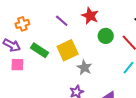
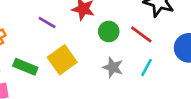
gray star: (84, 67) -> (113, 67), moved

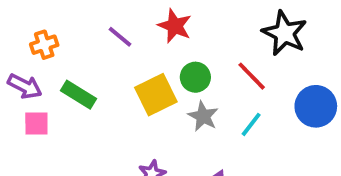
green circle: (109, 32) -> (195, 77), moved
yellow square: (62, 60) -> (156, 95), moved

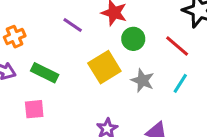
green circle: (195, 77) -> (133, 39), moved
pink square: (36, 124) -> (34, 109), moved

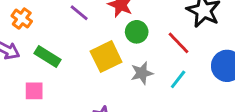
orange cross: (15, 37) -> (22, 18), turned -36
gray star: (143, 80) -> (142, 73), turned 30

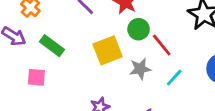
red line: (179, 43) -> (162, 45), moved

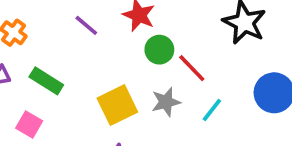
yellow square: (108, 50) -> (117, 105), moved
pink square: (36, 77) -> (29, 125), turned 30

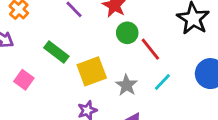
green rectangle: (46, 81) -> (56, 52), moved
gray star: (166, 102) -> (126, 85), moved, turned -30

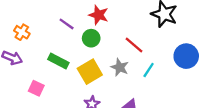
green circle: (127, 33) -> (91, 38), moved
gray star: (126, 85) -> (120, 67), moved

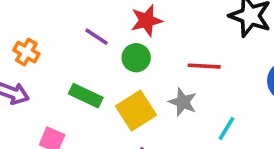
red star: (99, 15) -> (147, 21), turned -30
red line: (134, 45) -> (204, 66), turned -36
cyan line: (149, 70) -> (226, 128), moved

